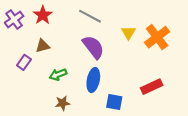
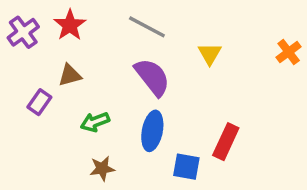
orange cross: (157, 37) -> (289, 52), moved, size x0.6
red rectangle: (152, 87) -> (226, 142), moved, turned -40

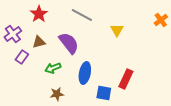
purple cross: (23, 32) -> (13, 34), moved
orange cross: (289, 52) -> (161, 20), moved
purple semicircle: (152, 77) -> (69, 43), moved

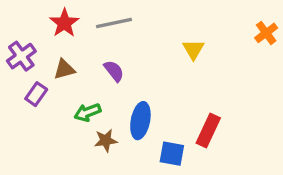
gray line: (82, 15) -> (114, 23), moved, turned -40
purple semicircle: (69, 43) -> (114, 71), size x0.6
brown star: (57, 94) -> (106, 140), moved

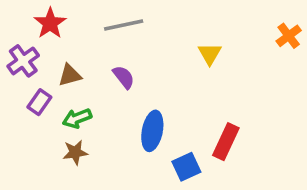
red star: (64, 23) -> (50, 23), moved
green arrow: (87, 112) -> (77, 118), moved
brown star: (106, 140) -> (75, 152), moved
blue square: (172, 154) -> (186, 167), turned -35

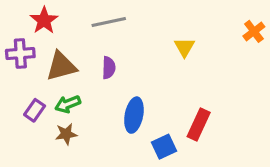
purple cross: (23, 61) -> (20, 54), turned 32
brown triangle: (70, 75) -> (61, 66), size x1.5
purple semicircle: (124, 77) -> (109, 68), turned 40
purple rectangle: (39, 102) -> (35, 110), moved

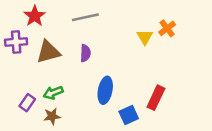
orange cross: (254, 31) -> (167, 28), moved
green arrow: (68, 104) -> (53, 93), moved
purple rectangle: (35, 110) -> (27, 103), moved
brown star: (66, 134) -> (52, 116), moved

